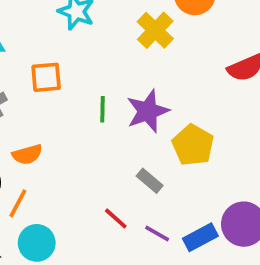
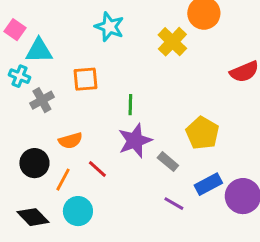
purple star: (148, 111) -> (135, 141), moved
red line: (116, 218) -> (97, 169), moved
blue rectangle: (200, 237) -> (208, 184), moved

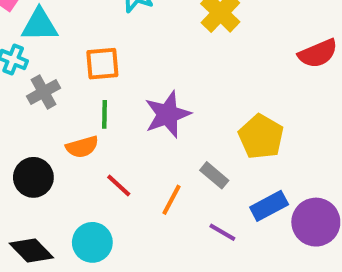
green line: (130, 105) -> (105, 114), moved
purple star: (135, 141) -> (168, 114), moved
orange line: (63, 180) -> (172, 200), moved

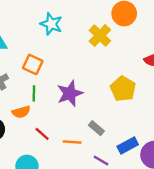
orange square: (102, 64) -> (33, 64), turned 30
yellow pentagon: (261, 137) -> (123, 89), moved
orange line: (172, 200) -> (72, 142), turned 66

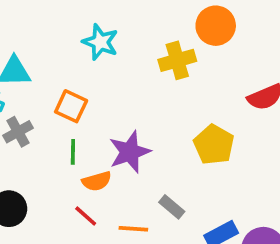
yellow cross: (100, 36) -> (177, 60), turned 30
orange semicircle: (21, 112) -> (97, 181), moved

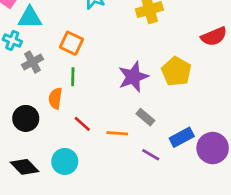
purple star: (130, 152) -> (133, 77), moved
orange semicircle: (97, 181) -> (55, 98), moved, turned 115

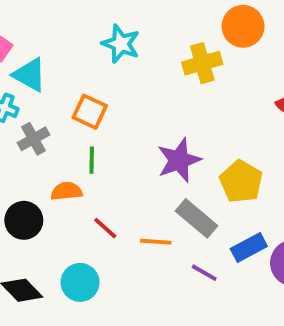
cyan triangle: (30, 18) -> (30, 75), turned 30
yellow pentagon: (176, 71) -> (241, 182), moved
orange semicircle: (55, 98) -> (66, 191), turned 75
gray rectangle: (145, 117) -> (196, 218), size x1.5

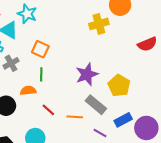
cyan star: (121, 44) -> (27, 14), moved

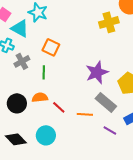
green line: (41, 74) -> (44, 72), moved
orange semicircle: (28, 91) -> (40, 97), moved

